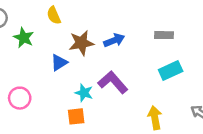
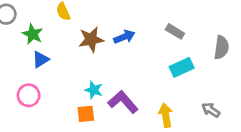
gray rectangle: (164, 35) -> (175, 31), turned 30
blue triangle: (59, 63) -> (41, 59), moved
purple L-shape: (113, 82) -> (123, 102), moved

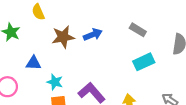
blue triangle: (41, 59) -> (33, 63), moved, turned 35
cyan star: (94, 90) -> (55, 82), moved

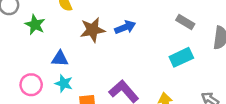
gray rectangle: (138, 30) -> (185, 22), moved
cyan star: (55, 82) -> (64, 83), moved

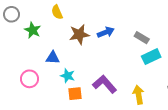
gray rectangle: (185, 22) -> (142, 38), moved
cyan star: (64, 83) -> (68, 76), moved

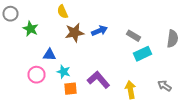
yellow semicircle: (57, 12) -> (62, 12), moved
pink circle: (29, 79) -> (36, 75), moved

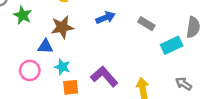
brown star: (74, 33) -> (62, 27), moved
cyan rectangle: (142, 54) -> (172, 45), moved

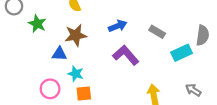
pink circle: (30, 70) -> (50, 89), moved
purple L-shape: (104, 76) -> (126, 55), moved

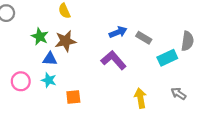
green star: (37, 24) -> (40, 37), moved
blue arrow: (118, 26) -> (118, 32), moved
cyan star: (76, 74) -> (49, 80), moved
pink circle: (50, 89) -> (21, 81), moved

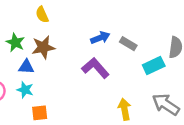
gray arrow: (178, 94) -> (166, 104), size x1.6
orange square: (73, 97) -> (40, 113), moved

